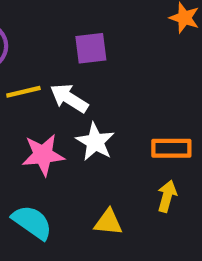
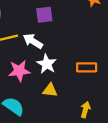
yellow arrow: (167, 196) -> (85, 110), moved
yellow triangle: (108, 222) -> (50, 90), moved

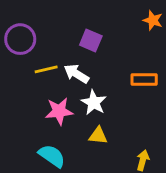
purple square: (44, 15) -> (91, 41), turned 30
orange rectangle: (87, 67) -> (144, 79), moved

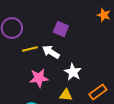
orange rectangle: (144, 79) -> (98, 92), moved, turned -36
white star: (94, 103) -> (73, 72), moved

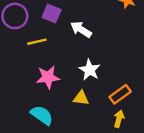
purple square: (61, 29) -> (52, 13), moved
white arrow: (51, 52) -> (81, 29), moved

